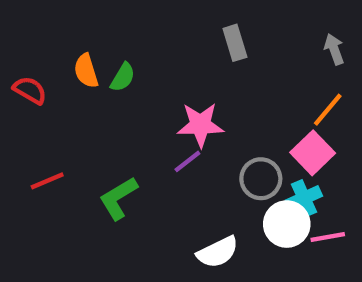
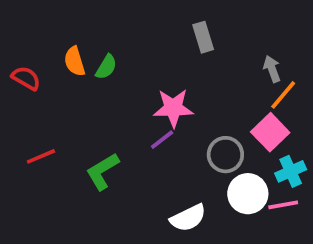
gray arrow: (334, 49) -> (272, 69), moved
cyan cross: (304, 198) -> (291, 171), moved

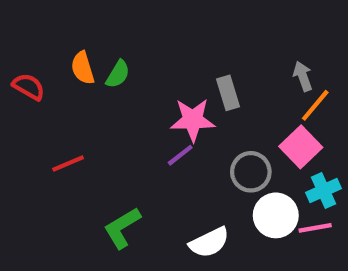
gray rectangle: (203, 37) -> (228, 93), moved
red line: (41, 156) -> (68, 163), moved
green L-shape: (102, 171) -> (122, 228), moved

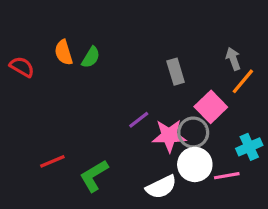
pink star: (193, 120) -> (169, 136), moved
pink square: (301, 147) -> (211, 107), moved
red line: (68, 163) -> (52, 161), moved
white circle: (276, 215) -> (195, 164), moved
pink line: (315, 228) -> (227, 176), moved

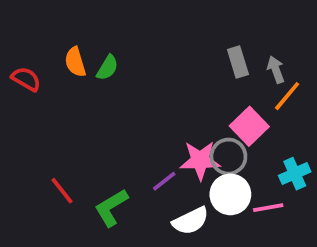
gray rectangle: (176, 72) -> (238, 62), moved
purple line: (139, 120) -> (164, 181), moved
red line: (52, 161) -> (62, 191), turned 75

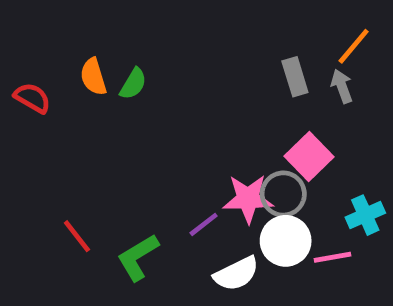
orange line: (287, 96) -> (354, 46), moved

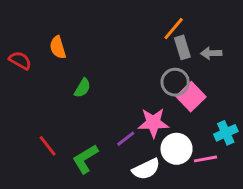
orange line: (354, 46) -> (174, 29), moved
green semicircle: (133, 84) -> (82, 88), moved
gray arrow: (342, 86) -> (211, 53), turned -72
gray circle: (283, 194) -> (175, 82), moved

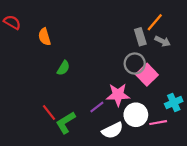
orange line: (174, 29) -> (155, 22), moved
gray arrow: (211, 53) -> (163, 41), turned -152
red semicircle: (20, 60) -> (12, 22), moved
red line: (48, 146) -> (49, 113), moved

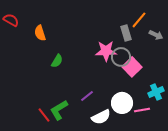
gray arrow: (163, 41) -> (156, 35), moved
pink star: (118, 95) -> (106, 51), moved
red line: (49, 113) -> (44, 115), moved

